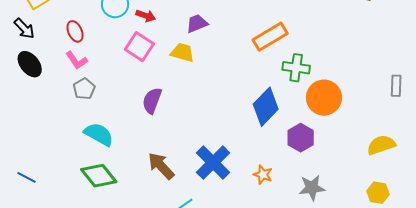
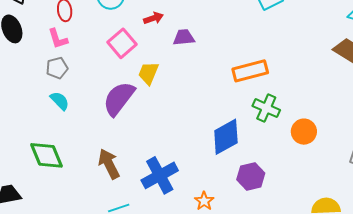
red arrow: (146, 16) -> (154, 18), moved, turned -54
yellow trapezoid: (182, 52) -> (148, 73), moved, turned -100
orange circle: (324, 98) -> (304, 132), moved, size x0.7
purple semicircle: (152, 101) -> (119, 99), size x1.4
cyan semicircle: (99, 134) -> (60, 101), moved, size x0.7

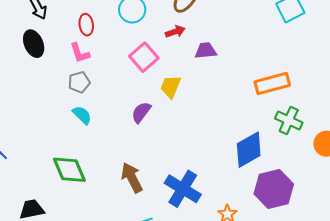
purple semicircle: (119, 99) -> (141, 112), size x0.6
blue cross: (160, 175) -> (183, 189), turned -30
purple hexagon: (251, 176) -> (274, 189), size x1.4

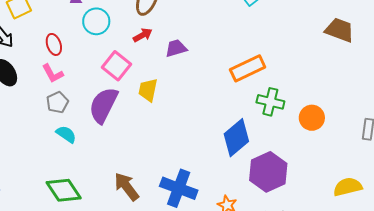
purple semicircle: (141, 112) -> (103, 105), moved, size x1.6

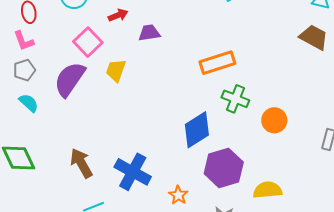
yellow semicircle: (348, 187) -> (267, 190), moved

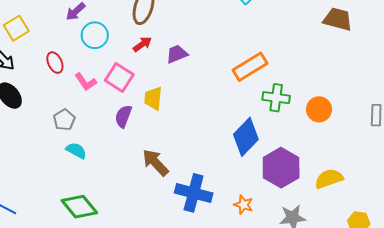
pink L-shape: (24, 41) -> (86, 82), moved
purple semicircle: (70, 79) -> (123, 116), moved, size x0.6
brown arrow: (81, 163) -> (155, 163), moved

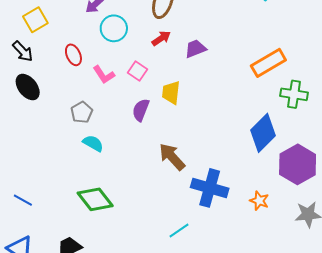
pink square: (119, 77) -> (138, 71), size x0.7

